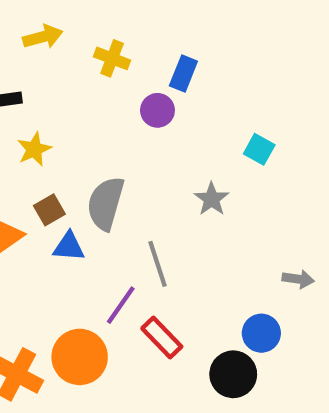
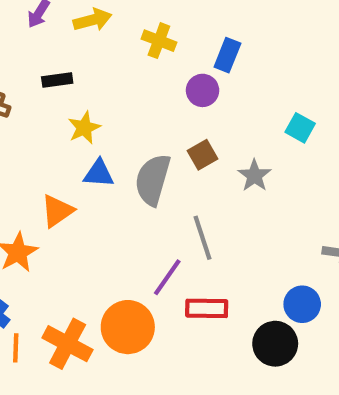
brown square: (49, 210) -> (203, 155), moved
blue triangle: (69, 247) -> (99, 173), moved
red rectangle: (162, 337) -> (207, 308), turned -45

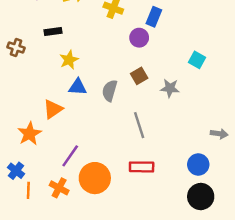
gray star: (254, 176) -> (170, 88), turned -30
gray semicircle: (153, 180) -> (110, 91), size x0.7
purple line: (167, 277) -> (70, 156), moved
orange cross: (68, 344) -> (59, 188), size x0.7
black circle: (275, 344) -> (201, 197), moved

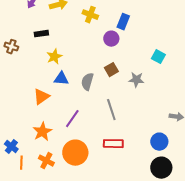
orange star: (30, 134) -> (42, 132), moved
purple line: (70, 156) -> (72, 119), moved

